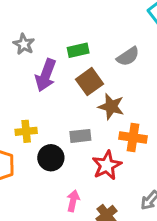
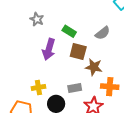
gray star: (24, 44) -> (37, 19), moved
green rectangle: (78, 50) -> (69, 31), turned 48
brown square: (89, 82) -> (78, 51), turned -36

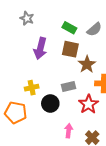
green rectangle: (69, 31) -> (69, 28), moved
brown star: (94, 67) -> (87, 64), turned 30

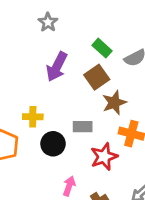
brown square: (70, 49) -> (97, 77), turned 30

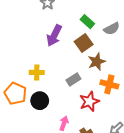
gray rectangle: (83, 127) -> (73, 79), turned -32
black circle: (53, 144) -> (40, 101), moved

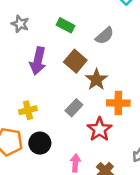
green rectangle: (87, 22) -> (65, 25), moved

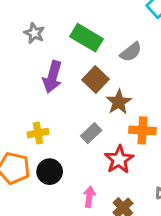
green rectangle: (65, 25) -> (86, 38), size x1.5

